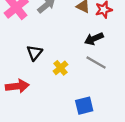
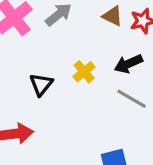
yellow cross: (60, 68) -> (84, 72), moved

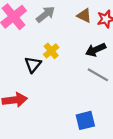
yellow cross: (84, 72) -> (51, 51), moved

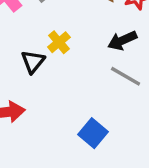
blue square: (85, 120) -> (93, 133), moved, turned -36

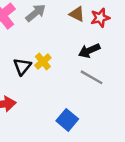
yellow cross: (59, 42) -> (43, 62), moved

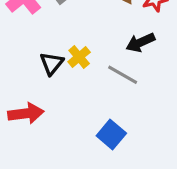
gray line: (92, 77) -> (123, 75), moved

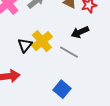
yellow cross: (79, 57) -> (42, 41), size x1.5

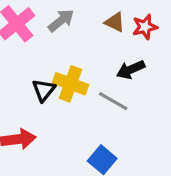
yellow cross: (42, 41) -> (71, 84), turned -30

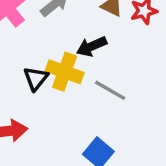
black arrow: (131, 70) -> (92, 46), moved

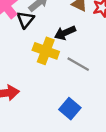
black triangle: (36, 78) -> (25, 20), moved

